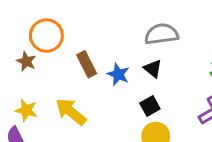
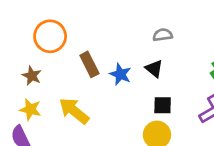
gray semicircle: (161, 34) -> (163, 35), size x0.6
brown star: (26, 61) -> (32, 76), moved
black square: (150, 106) -> (163, 105), moved, turned 30

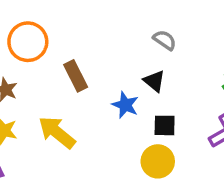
gray semicircle: (163, 35) -> (165, 40), turned 42
blue star: (120, 74) -> (125, 105), moved

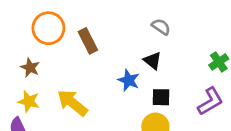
brown rectangle: (76, 76) -> (88, 41), moved

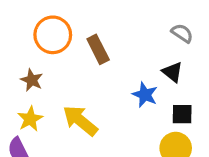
yellow star: (29, 101) -> (30, 119), turned 30

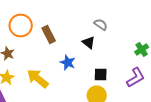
black triangle: (172, 72) -> (89, 42), moved
blue star: (145, 95) -> (68, 62), moved

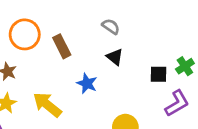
gray semicircle: (101, 24) -> (111, 26), moved
black square: (101, 74) -> (158, 74), moved

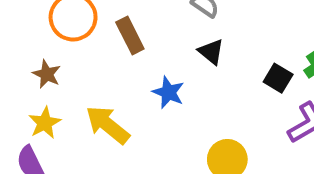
black square: (158, 74) -> (278, 78), turned 30

